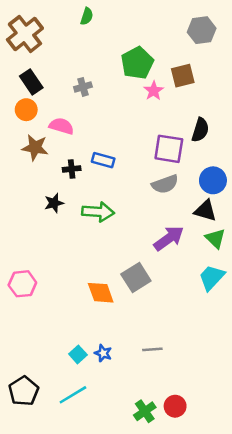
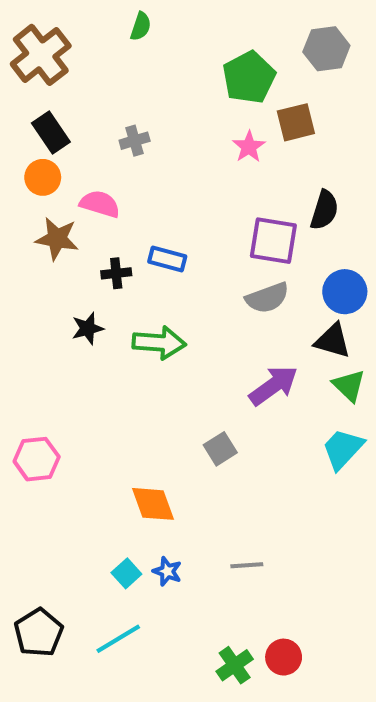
green pentagon: (137, 63) -> (249, 77), moved
gray square: (136, 277) -> (220, 449), size x0.7
orange diamond: (101, 293) -> (153, 504), moved

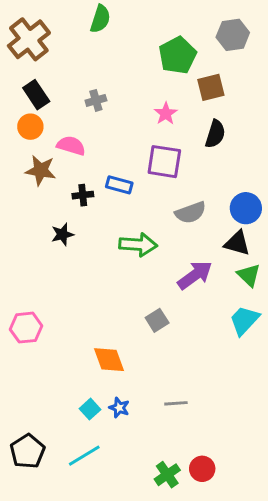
green semicircle: (141, 26) -> (100, 19), size x1.4
pink star: (249, 147) -> (166, 114), moved
black semicircle: (324, 210) -> (215, 134), moved
purple square: (273, 241) -> (164, 162), moved
green arrow: (159, 343) -> (138, 245), moved

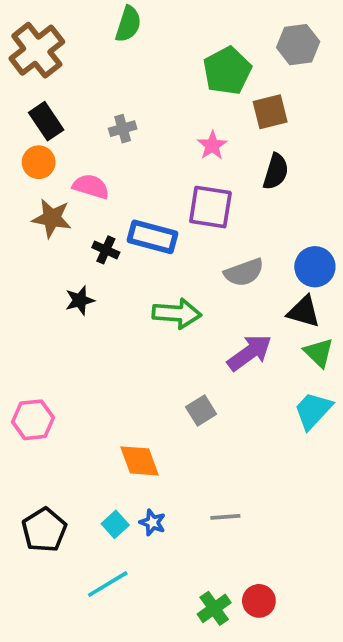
blue rectangle: (119, 185) -> (153, 237), size x1.4
black cross: (83, 195) -> (106, 250), turned 30
black pentagon: (27, 451) -> (44, 530), moved

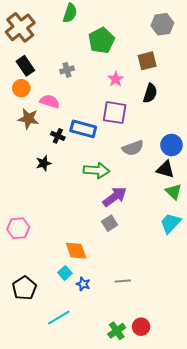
green pentagon: (227, 71) -> (101, 40), moved
purple arrow: (250, 353) -> (115, 197), moved
cyan square: (115, 524) -> (65, 273), moved

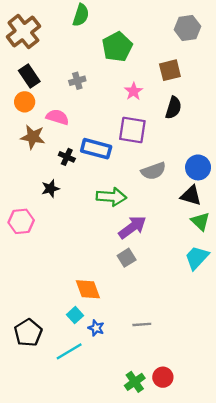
pink hexagon: (18, 228) -> (21, 221), moved
cyan line: (59, 318) -> (69, 351), moved

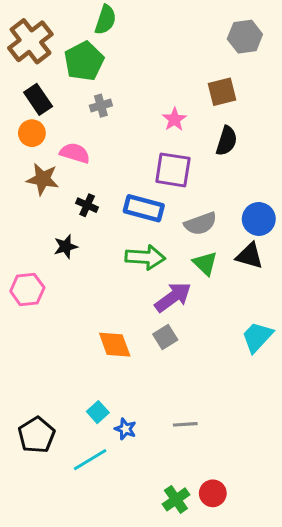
green pentagon: (117, 47) -> (84, 61), moved
blue rectangle: (96, 149) -> (144, 208), moved
green triangle: (200, 221) -> (205, 263), moved
orange diamond: (88, 289) -> (115, 345), moved

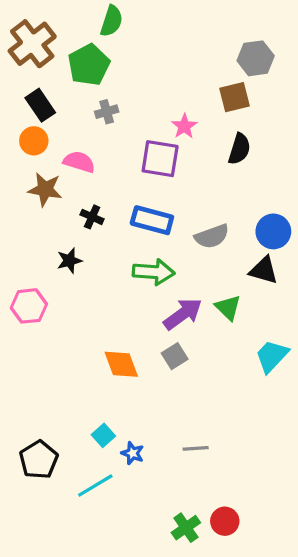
gray hexagon: (245, 37) -> (256, 58), moved
purple square: (173, 170) -> (160, 159), moved
green triangle: (205, 263) -> (228, 308), moved

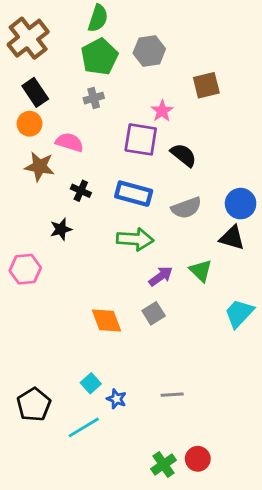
gray hexagon: (256, 58) -> (149, 51), moved
green pentagon: (89, 65) -> (99, 57), moved
black semicircle: (239, 149) -> (184, 155), moved, turned -68
purple arrow: (183, 314) -> (161, 276), size x0.7

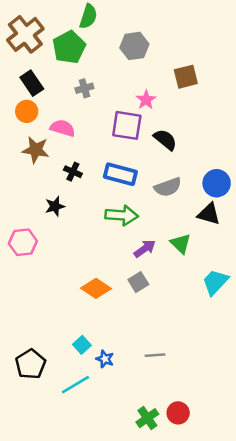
green pentagon: (99, 57) -> (69, 47), moved
orange diamond: (107, 320) -> (96, 288), turned -36

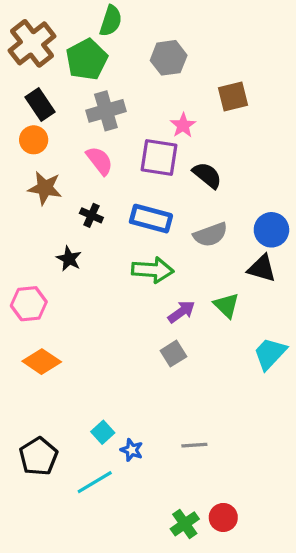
gray cross: (84, 88) -> (106, 111), size x1.6
pink semicircle: (63, 128) -> (100, 161), moved, turned 35
black star: (55, 206) -> (69, 259), turned -30
orange diamond: (96, 288) -> (42, 362), moved

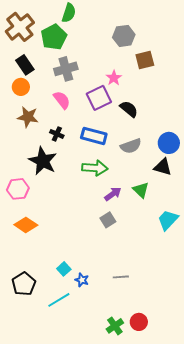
gray hexagon: (169, 58) -> (124, 36), moved
purple square: (159, 157) -> (99, 98), turned -35
black star: (69, 259) -> (43, 161), size x1.8

